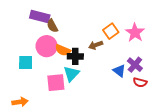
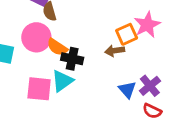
pink star: (135, 33) -> (147, 25), moved
brown arrow: (96, 45) -> (115, 51), moved

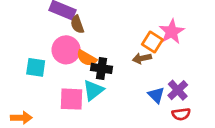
orange square: (127, 34) -> (152, 42), turned -30
red semicircle: (152, 111) -> (181, 114), turned -30

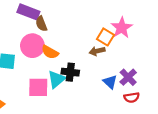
black cross: (102, 68) -> (70, 72), moved

